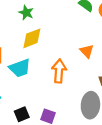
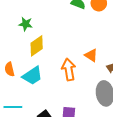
orange triangle: (87, 51) -> (91, 55), moved

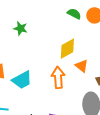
yellow diamond: (37, 46) -> (67, 49), moved

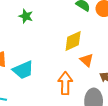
orange arrow: (58, 78) -> (65, 83), moved

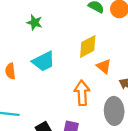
cyan trapezoid: (23, 70) -> (43, 61), moved

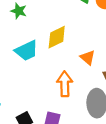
yellow diamond: (88, 46) -> (57, 37), moved

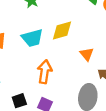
orange arrow: (65, 84) -> (45, 72), moved

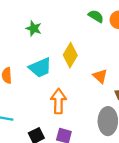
yellow diamond: (62, 31) -> (70, 55), turned -35

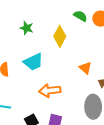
yellow diamond: (70, 55) -> (60, 36), moved
orange arrow: (58, 101) -> (50, 91), turned -95

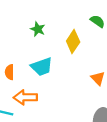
orange arrow: (50, 91) -> (25, 97), moved

